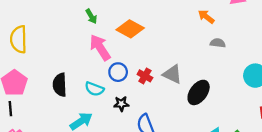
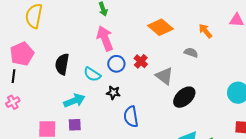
orange diamond: (130, 29) -> (160, 27), moved
gray semicircle: (218, 43) -> (191, 53), moved
red cross: (145, 76) -> (141, 61), moved

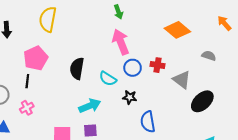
orange arrow: (205, 31) -> (224, 23), moved
red cross: (141, 61) -> (157, 65), turned -32

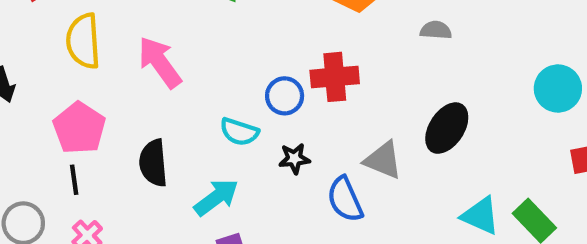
pink arrow: (121, 42) -> (160, 62), moved
red cross: (157, 65) -> (335, 77), size x1.5
black semicircle: (77, 68) -> (153, 163), moved
gray triangle: (182, 80) -> (383, 160), moved

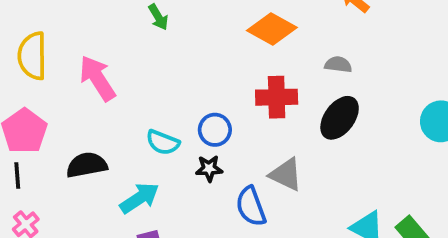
red cross: (335, 77) -> (277, 97), moved
blue circle: (285, 96) -> (215, 130), moved
black ellipse: (447, 128) -> (340, 118), moved
black semicircle: (153, 163) -> (87, 165), turned 81

